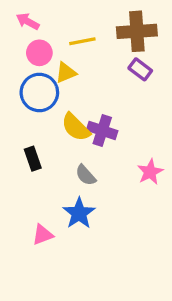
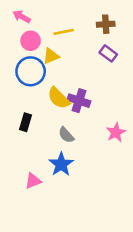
brown cross: (137, 31) -> (106, 24), size x0.6
black rectangle: (33, 159) -> (25, 122), turned 36

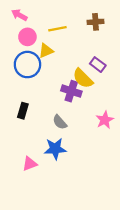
purple rectangle: (108, 53) -> (98, 65), moved
yellow semicircle: (59, 98) -> (83, 78), moved
blue star: (61, 164) -> (55, 149), turned 30

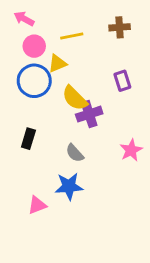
purple rectangle: (98, 65) -> (122, 81), turned 35
yellow semicircle: (83, 78) -> (75, 98), moved
purple cross: (71, 91) -> (89, 114), turned -36

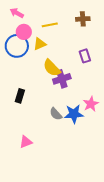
blue circle: (34, 81) -> (17, 46), moved
gray semicircle: (75, 153) -> (56, 114), moved
blue star: (69, 186) -> (74, 114), moved

